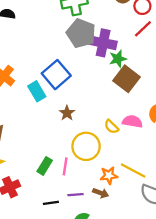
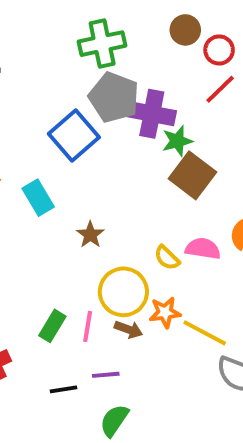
blue square: (56, 75) -> (74, 136), moved
orange star: (109, 175) -> (165, 312), moved
brown arrow: (101, 193) -> (129, 329), moved

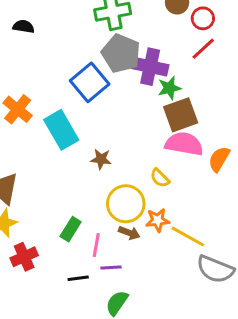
brown square: (192, 175) -> (181, 115), turned 32
cyan rectangle: (38, 198) -> (61, 130), size x1.4
brown star: (90, 235) -> (101, 159), turned -30
pink semicircle: (203, 249) -> (184, 144), moved, size x1.4
pink line: (88, 326) -> (96, 245), moved

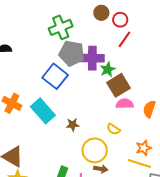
pink semicircle: (184, 144) -> (125, 104), size x0.7
orange star: (158, 220) -> (144, 148), moved

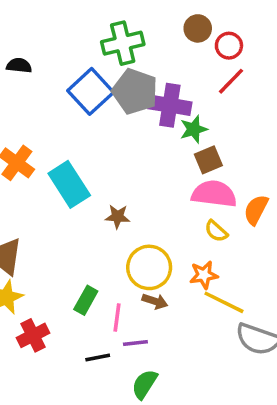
blue square: (55, 76) -> (91, 91), moved
brown square: (119, 85) -> (208, 160), size x0.7
pink semicircle: (125, 104) -> (214, 194), size x1.4
yellow semicircle: (113, 129) -> (216, 231), moved
orange star: (144, 148) -> (204, 275), moved

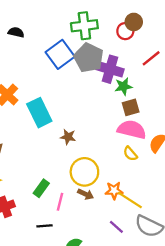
red circle: (229, 46) -> (125, 31), moved
orange star: (204, 275) -> (114, 191), moved
purple line: (135, 343) -> (116, 227), moved, turned 42

